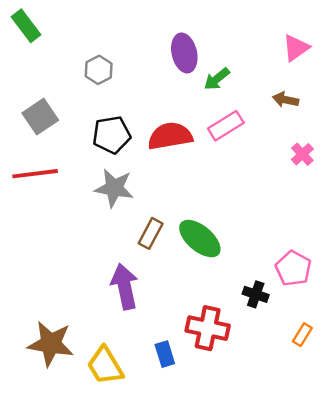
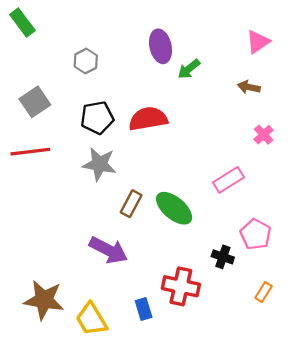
pink rectangle: (226, 126) -> (228, 180), moved
purple arrow: (125, 287) -> (108, 250), turned 129

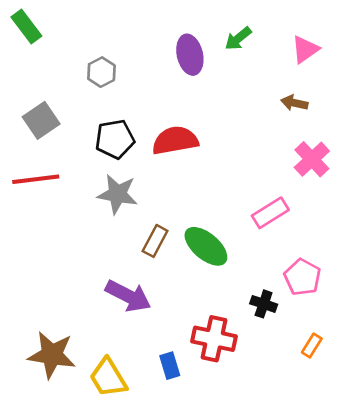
green arrow: (189, 69) -> (238, 39), moved
pink cross: (264, 135) -> (312, 159), size x1.5

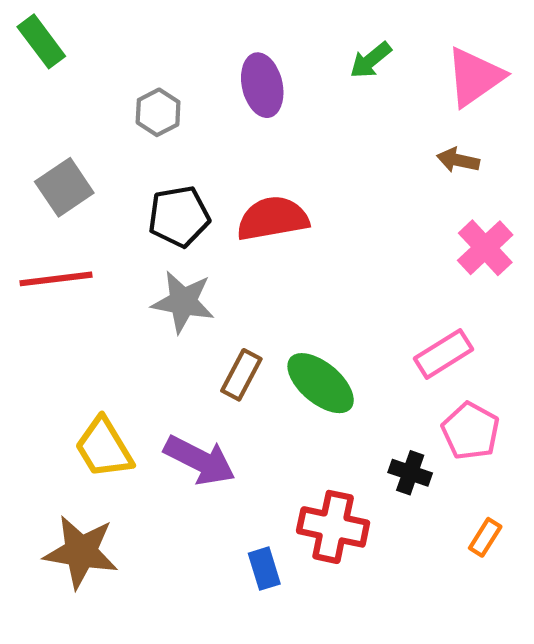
pink triangle: (305, 49) -> (475, 77), size x1.4
purple ellipse: (190, 55) -> (262, 85), moved
pink rectangle: (270, 213) -> (444, 354), moved
yellow trapezoid: (108, 378) -> (104, 448), moved

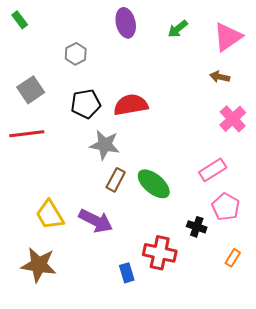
green rectangle: (41, 41) -> (20, 20), size x0.7
purple ellipse: (262, 85) -> (126, 23), moved
gray star: (183, 302) -> (105, 145), moved

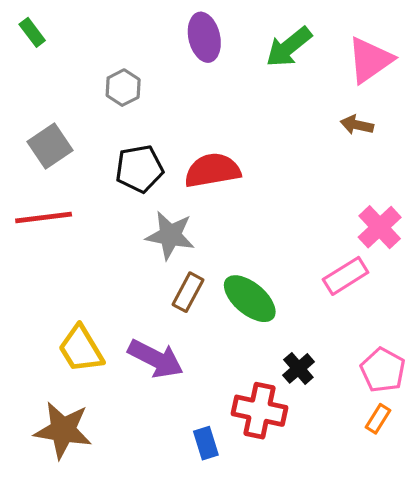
green arrow: (178, 29) -> (289, 47), size x1.4
pink cross: (233, 119) -> (380, 227), moved
pink pentagon: (226, 207) -> (383, 370), moved
black cross: (197, 227) -> (298, 368), moved, turned 30

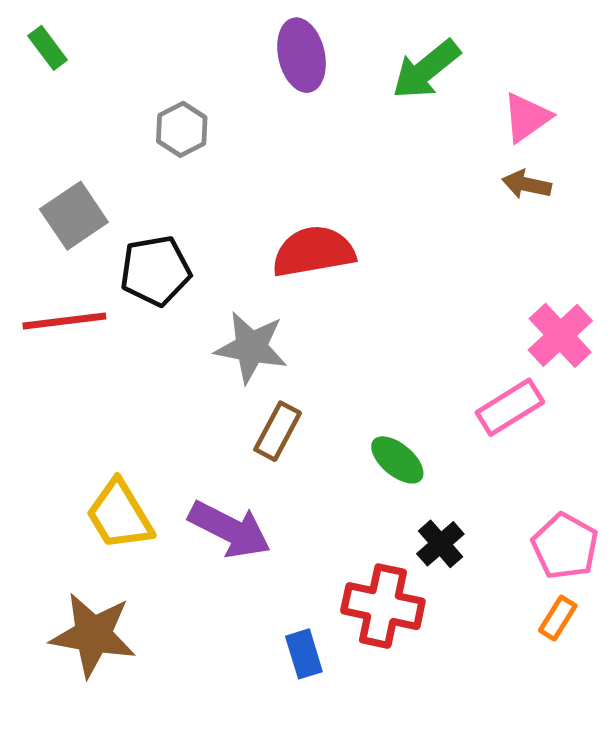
pink triangle: (370, 60) -> (527, 117), moved, size x0.7
black pentagon: (139, 169) -> (155, 271), moved
green ellipse: (250, 299) -> (397, 460), moved, size x0.7

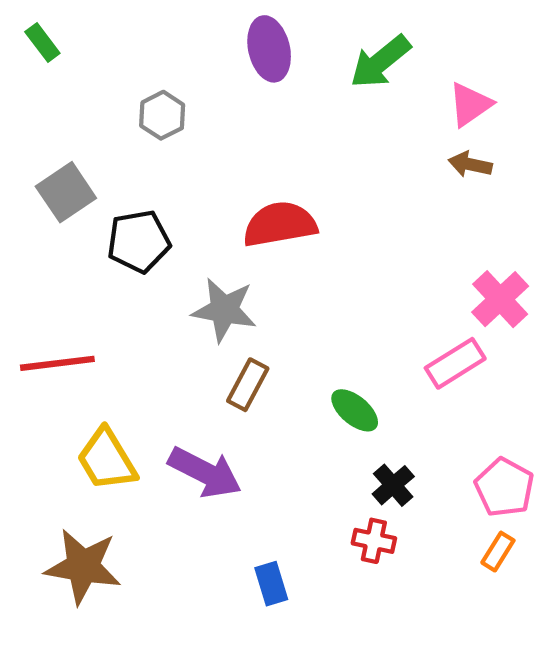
red line: (64, 321) -> (57, 363), moved
red cross: (383, 606) -> (374, 541), moved, size x0.6

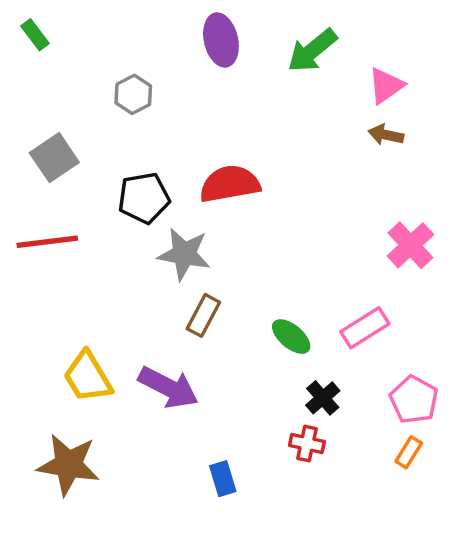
black pentagon: (139, 241) -> (144, 198), moved
red line: (57, 363) -> (47, 242), moved
pink rectangle: (455, 363) -> (365, 328), moved

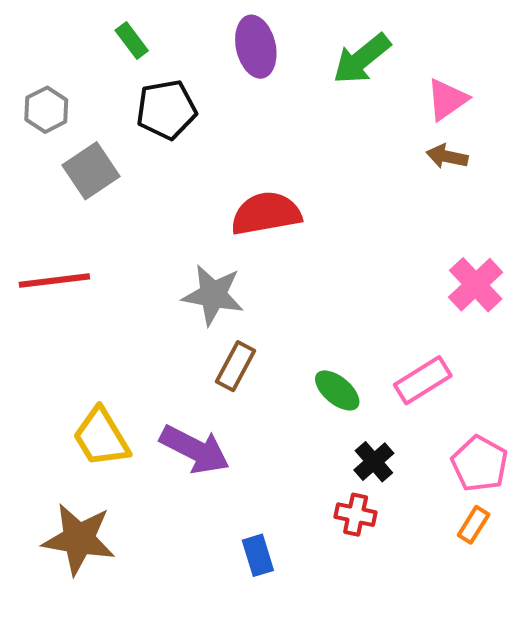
green rectangle: (35, 35) -> (132, 40), moved
gray hexagon: (133, 94) -> (46, 110), moved
gray square: (54, 158) -> (91, 171), moved
black pentagon: (144, 198) -> (166, 110), moved

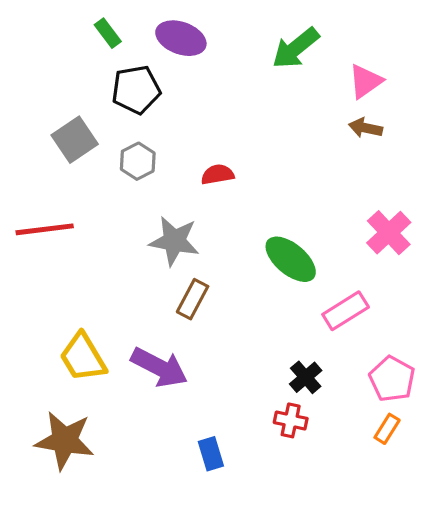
purple ellipse: (256, 47) -> (181, 38), moved, turned -57
gray hexagon: (46, 110) -> (138, 161), moved
red semicircle: (266, 213) -> (218, 174), size x0.6
green ellipse: (337, 390) -> (291, 259), moved, size x1.4

